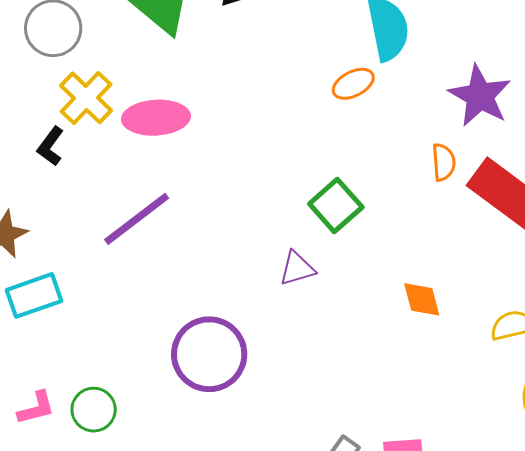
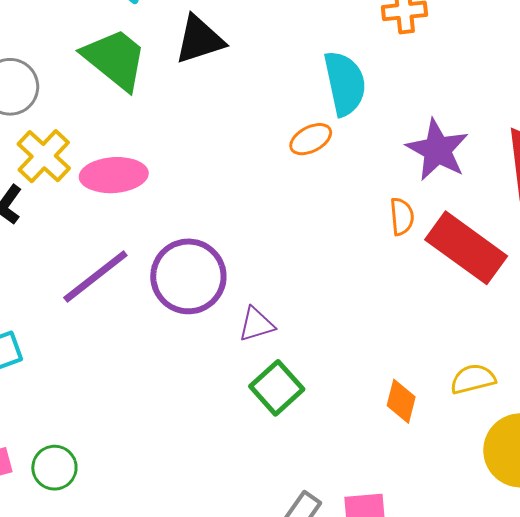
green square: (336, 206) -> (277, 388), moved
orange diamond: (422, 299) -> (401, 401), moved, turned 30
purple circle: (209, 354) -> (188, 276), moved

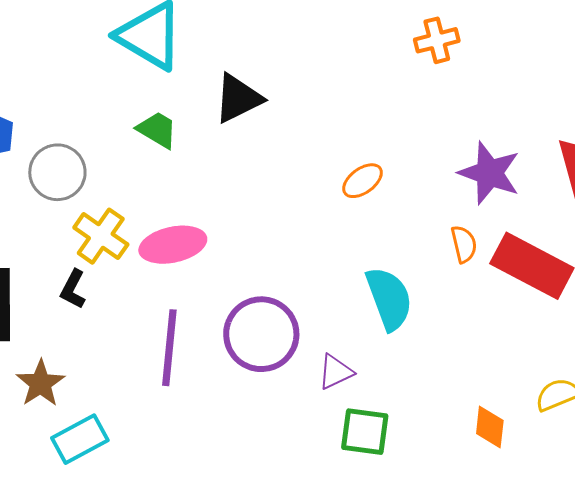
green trapezoid: (115, 59) -> (157, 130), size x0.6
cyan semicircle: (345, 83) -> (389, 299), moved
purple line: (95, 276) -> (169, 348), turned -38
green square: (277, 388) -> (365, 432), turned -32

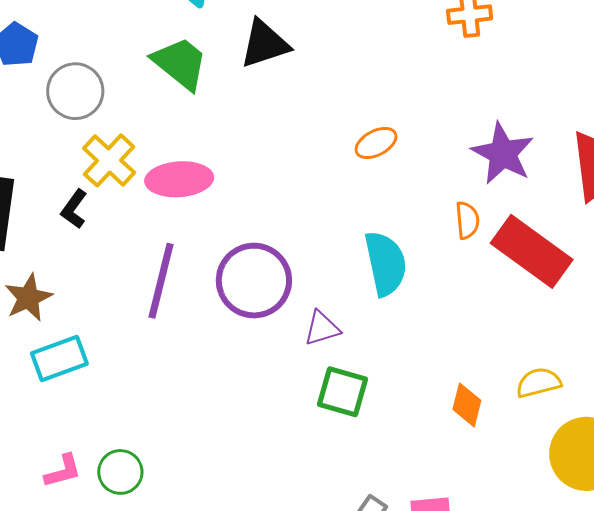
green trapezoid: (157, 130) -> (180, 63), size x1.4

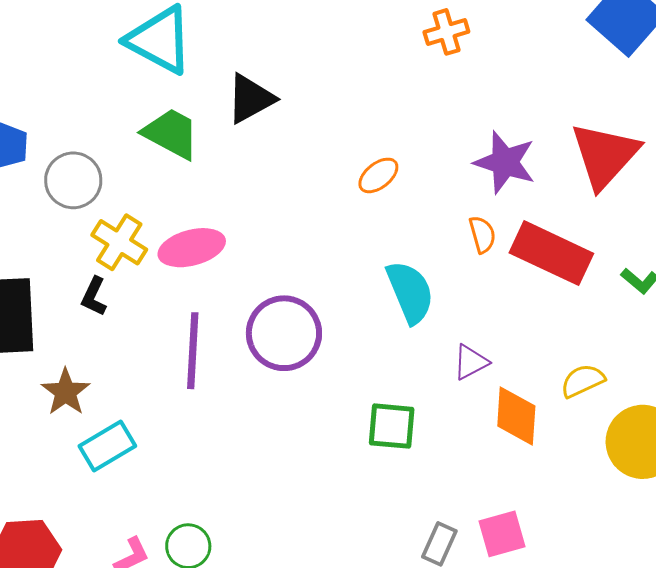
purple triangle: (322, 328) -> (471, 362), moved
orange diamond: (467, 405) -> (516, 416), size x1.4

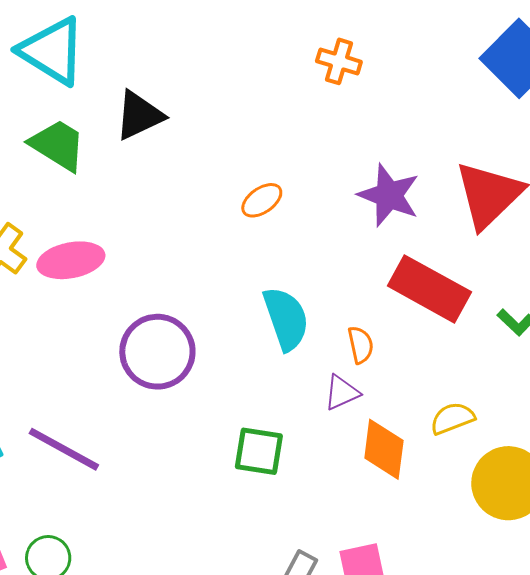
orange cross: (446, 32) -> (339, 61), turned 30
orange semicircle: (482, 234) -> (361, 345), moved
purple line: (193, 351) -> (64, 449), moved, turned -68

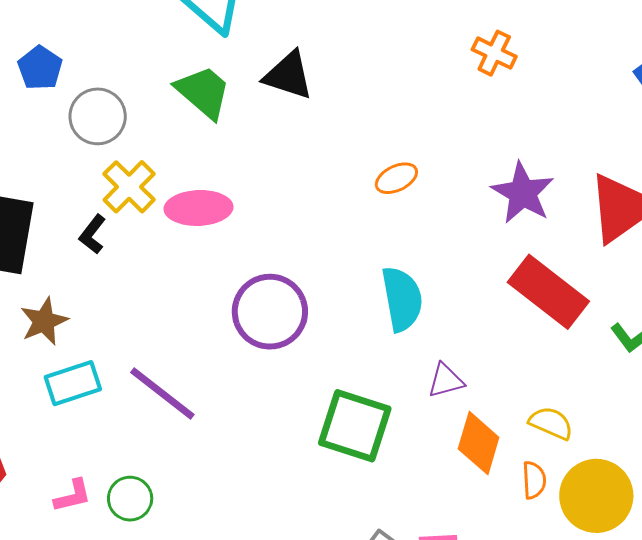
black triangle: (139, 115) -> (288, 75), turned 34
orange semicircle: (361, 345) -> (534, 480), moved
yellow semicircle: (452, 418) -> (551, 423), turned 36
green square: (259, 451) -> (355, 426), size x1.4

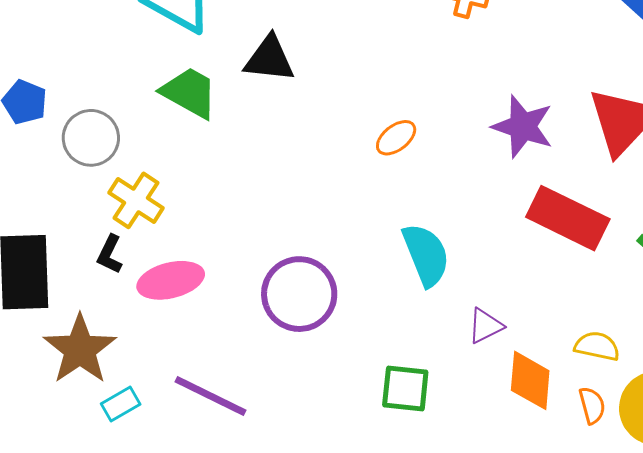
pink ellipse: (199, 208) -> (171, 280), moved
brown star: (44, 321) -> (80, 349), size x1.5
cyan rectangle: (73, 383) -> (121, 404), size x0.7
green square: (355, 426) -> (405, 389), size x0.7

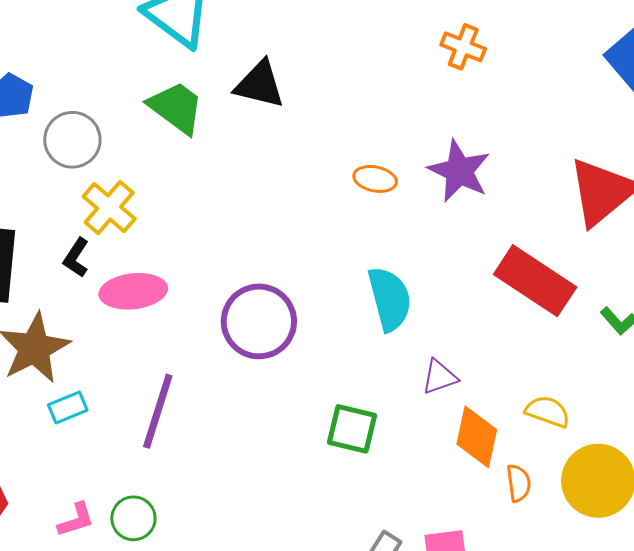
purple star: (523, 127) -> (459, 171), moved
orange ellipse: (396, 138) -> (375, 179), turned 42
purple line: (211, 396) -> (158, 411), turned 74
orange semicircle: (592, 405) -> (519, 483), moved

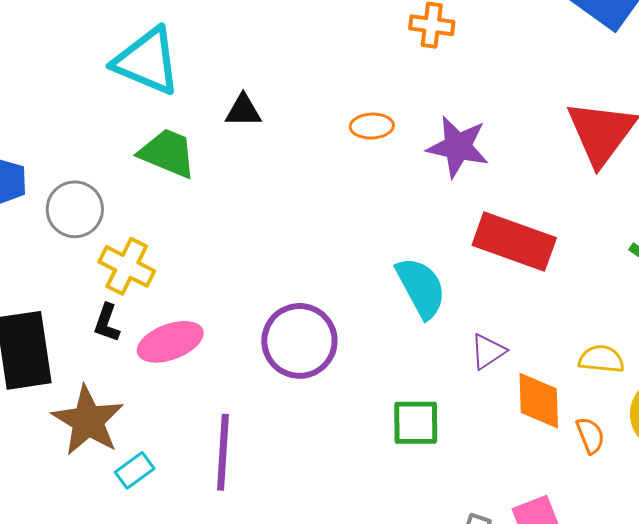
black triangle: (260, 84) -> (243, 111), size x0.7
orange ellipse: (375, 179) -> (372, 126), moved
red rectangle: (535, 281) -> (514, 241), moved

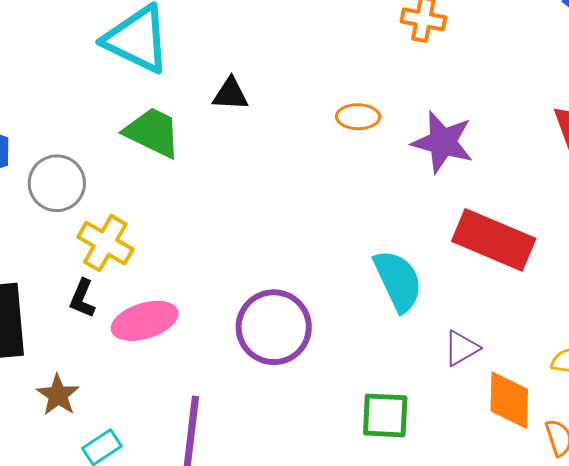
brown star: (88, 421) -> (58, 395), size x0.6

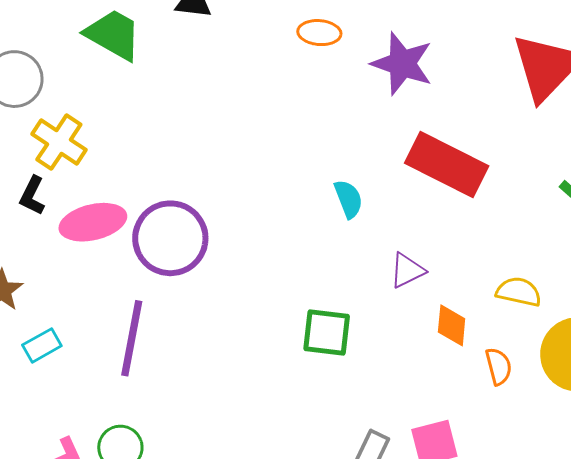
cyan semicircle: (398, 281) -> (348, 199), size x0.6
purple circle: (274, 327) -> (170, 238), moved
orange diamond: (509, 400) -> (452, 325), size x0.7

